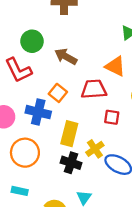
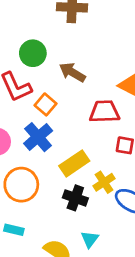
orange square: (58, 93) -> (45, 104), moved
blue cross: (38, 112) -> (38, 137), turned 35
yellow rectangle: (69, 134) -> (74, 163), turned 40

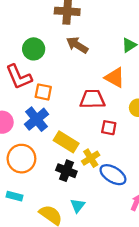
brown arrow: (72, 72) -> (77, 45), moved
orange square: (45, 104) -> (43, 92), turned -30
yellow rectangle: (74, 163) -> (66, 142), turned 65

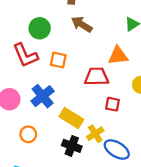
orange triangle: (115, 78) -> (118, 56), turned -35
orange square: (43, 92) -> (58, 60), moved
orange circle: (21, 159) -> (28, 134), size x0.6

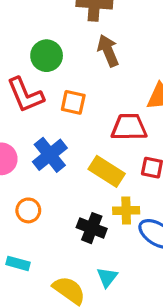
brown arrow: (82, 24) -> (108, 51), turned 35
yellow rectangle: (71, 118) -> (107, 171), moved
yellow cross: (95, 134) -> (126, 211), turned 30

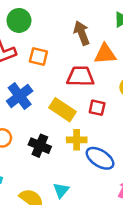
brown arrow: (108, 51) -> (82, 33), moved
black cross: (92, 228) -> (40, 146), moved

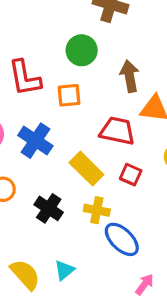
green circle: (19, 20) -> (82, 50), moved
orange square: (38, 57) -> (69, 95), turned -30
blue cross: (20, 96) -> (35, 141), turned -30

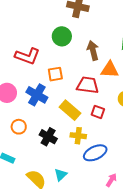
red L-shape: (25, 78) -> (27, 56), turned -55
orange square: (69, 95) -> (55, 74), moved
blue ellipse: (122, 239) -> (95, 153), turned -65

